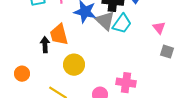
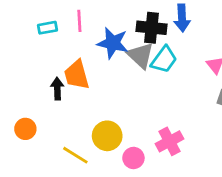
yellow circle: (74, 65) -> (107, 136), moved
pink cross: (126, 83) -> (170, 141), turned -36

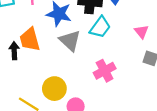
gray triangle: (140, 55) -> (70, 41), moved
pink cross: (170, 141) -> (105, 71), moved

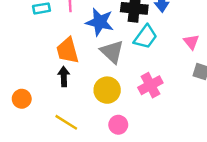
black arrow: (14, 51) -> (64, 76), moved
yellow circle: (54, 89) -> (107, 90), moved

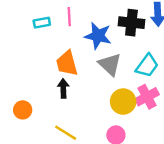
cyan trapezoid: (145, 37) -> (147, 66), moved
yellow circle: (107, 90) -> (123, 102), moved

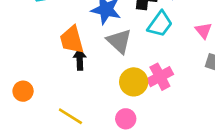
cyan trapezoid: (147, 66) -> (160, 24), moved
black arrow: (63, 88) -> (80, 60), moved

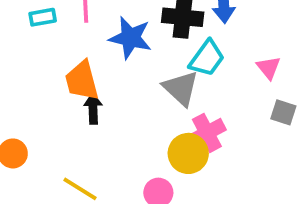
gray triangle: (119, 41) -> (181, 88), moved
yellow circle: (134, 82) -> (188, 153), moved

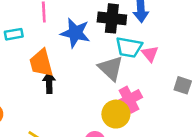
cyan rectangle: (43, 17) -> (14, 34), moved
cyan trapezoid: (207, 58) -> (129, 47), turned 64
pink triangle: (268, 68) -> (150, 54), moved

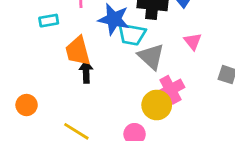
cyan trapezoid: (129, 47) -> (132, 34), moved

